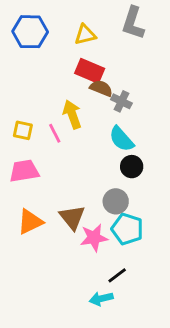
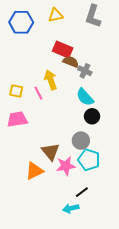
yellow triangle: (85, 35) -> (56, 15), moved
orange triangle: (30, 222) -> (34, 171), moved

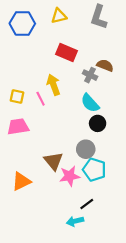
brown semicircle: (71, 62) -> (105, 65), moved
orange triangle: (34, 171) -> (21, 181), moved

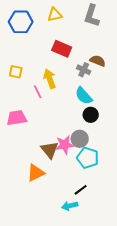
yellow square: (17, 97) -> (16, 72), moved
pink star: (70, 176) -> (65, 145), moved
orange triangle: (21, 181) -> (36, 173), moved

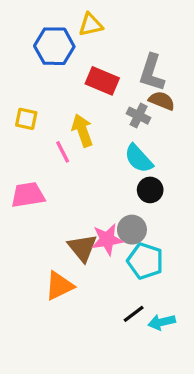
gray L-shape: (92, 16) -> (152, 73), moved
blue hexagon: (21, 22) -> (54, 46), moved
cyan arrow: (70, 206) -> (162, 322), moved

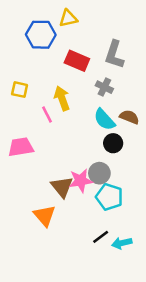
brown semicircle: (162, 101) -> (129, 117), moved
orange triangle: (59, 286) -> (45, 216), turned -45

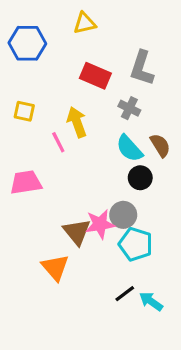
blue hexagon: (41, 35) -> (27, 43), moved
brown semicircle: (129, 117) -> (160, 145), turned 36
cyan arrow: (122, 243) -> (151, 301), turned 48

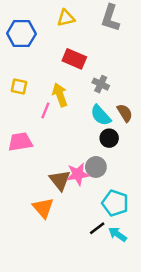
gray L-shape: (142, 68) -> (110, 18), moved
pink line: (58, 142) -> (45, 110), turned 49
cyan pentagon: (136, 244) -> (115, 203), moved

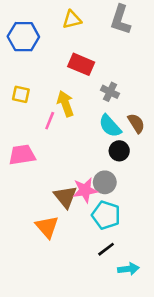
cyan pentagon: (115, 203) -> (106, 215), moved
cyan arrow: (118, 234) -> (128, 269), moved, turned 138

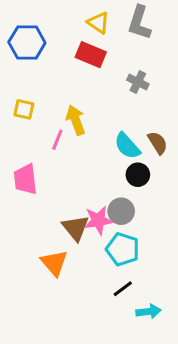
yellow triangle: (72, 20) -> (98, 23), moved, turned 48
red rectangle: (81, 64) -> (91, 55), moved
gray cross: (110, 92) -> (138, 82), moved
pink trapezoid: (22, 155) -> (25, 179), turned -88

